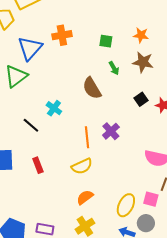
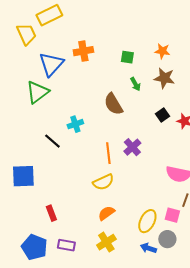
cyan cross: (54, 108) -> (75, 124), turned 35
red rectangle: (38, 165) -> (51, 213), moved

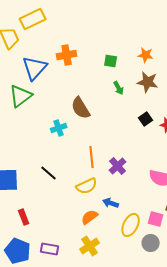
brown semicircle: (113, 104) -> (81, 108), moved
black line: (52, 141) -> (49, 173), moved
purple cross: (132, 147) -> (118, 166), moved
red rectangle: (51, 213) -> (24, 217), moved
blue arrow: (148, 248) -> (111, 203), moved

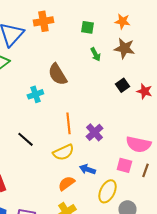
pink square: (156, 219) -> (124, 165), moved

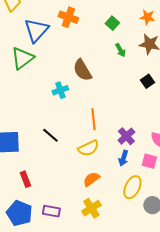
orange cross: (43, 21) -> (68, 17), turned 30
green square: (87, 27) -> (112, 23), turned 32
purple cross: (94, 132) -> (126, 136), moved
blue arrow: (87, 169) -> (123, 158), moved, turned -91

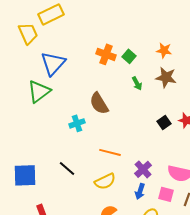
orange cross: (68, 17) -> (106, 54), moved
black square: (147, 81) -> (164, 122), moved
orange line: (93, 119) -> (110, 152), turned -70

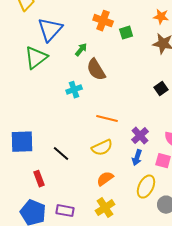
green square: (129, 56) -> (126, 33), moved, turned 32
green arrow: (137, 83) -> (81, 50), moved, turned -112
black line: (67, 168) -> (61, 154), moved

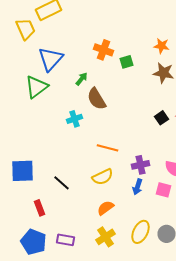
purple cross: (140, 136) -> (140, 165), turned 30
yellow ellipse: (146, 187) -> (140, 232), moved

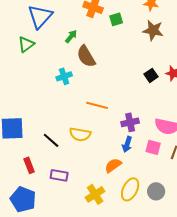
green triangle: (36, 87) -> (26, 44), size x0.7
yellow semicircle: (102, 177) -> (80, 134), moved, turned 35
orange semicircle: (106, 208) -> (113, 165), moved
purple rectangle: (66, 240) -> (59, 175), moved

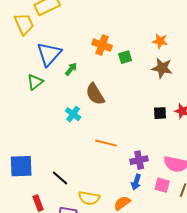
green arrow: (71, 36) -> (71, 69), moved
black square: (151, 75) -> (160, 113), turned 32
cyan cross: (64, 76) -> (73, 114), turned -35
yellow semicircle: (80, 134) -> (89, 198), moved

